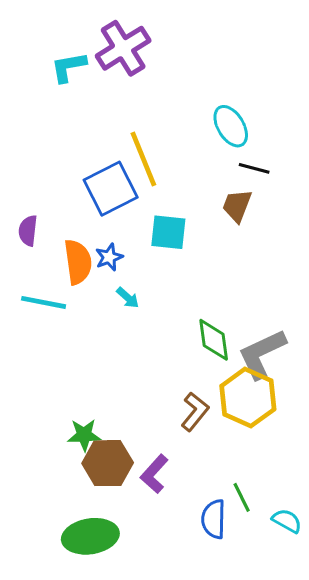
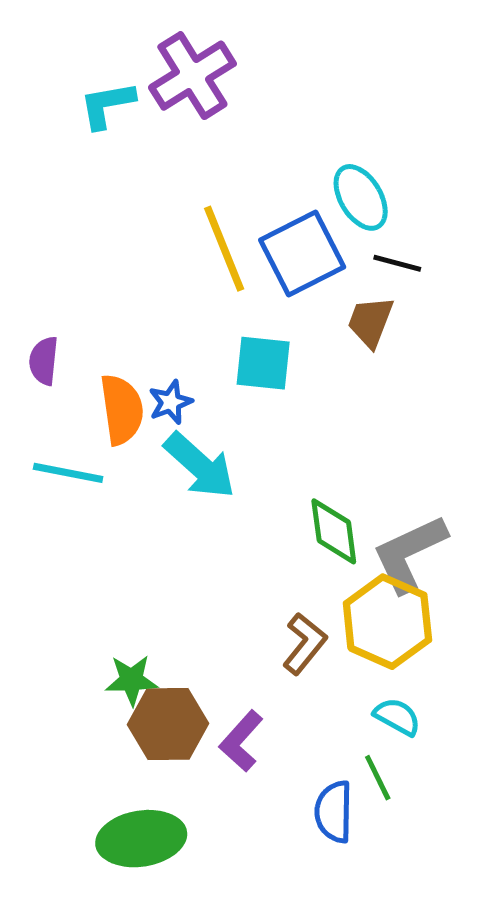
blue square: (111, 189) -> (302, 254), moved
cyan arrow: (128, 298) -> (200, 466), size x2.0
cyan semicircle: (287, 521) -> (397, 717), moved

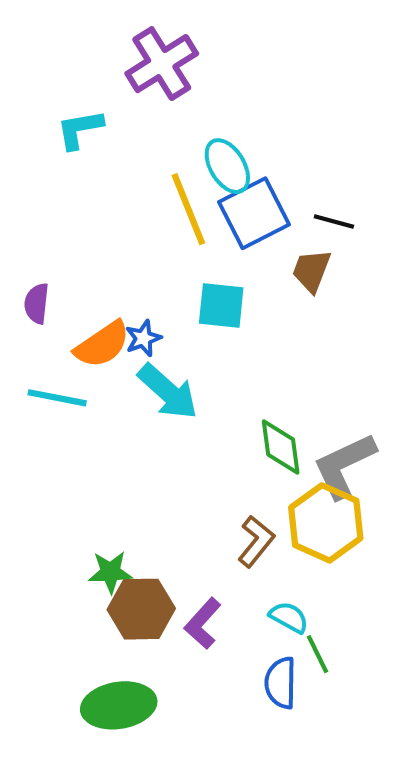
cyan L-shape: (107, 105) -> (80, 129), moved
cyan ellipse: (361, 197) -> (227, 166), moved
orange semicircle: (122, 410) -> (102, 345), turned 64
cyan semicircle: (397, 717) -> (289, 617), moved

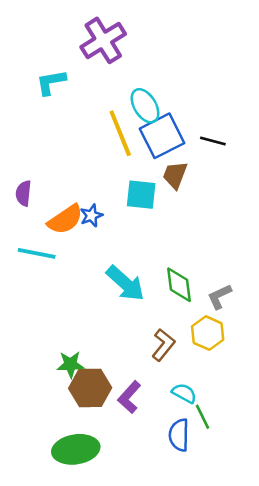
brown trapezoid: (311, 271) -> (175, 175), moved
cyan arrow: (168, 392) -> (125, 283), moved
gray L-shape: (344, 465) -> (219, 297), size x0.6
yellow hexagon: (326, 523) -> (208, 333), size x0.7

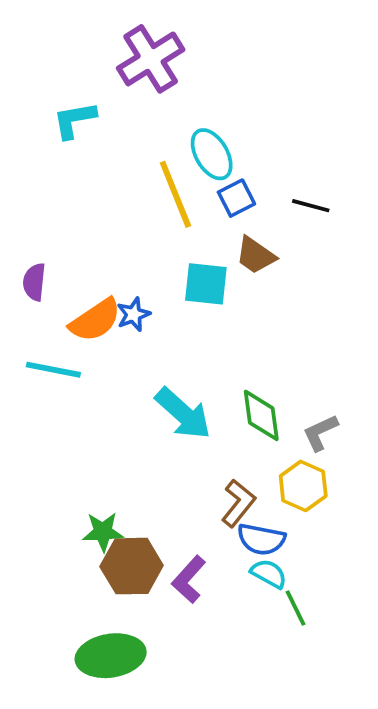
blue square: (162, 136) -> (236, 198), size x0.6
brown trapezoid: (175, 175) -> (255, 255), turned -76
blue semicircle: (179, 435) -> (261, 539), moved, turned -80

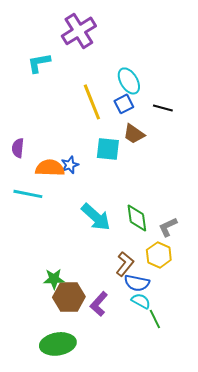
cyan ellipse: (212, 154) -> (129, 81), moved
orange semicircle: (95, 320) -> (50, 168), turned -144

